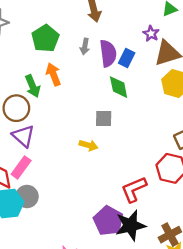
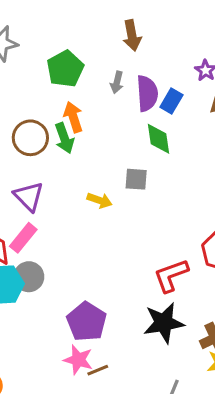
green arrow: (33, 86) -> (64, 138), moved
brown circle: (16, 108) -> (30, 138), moved
yellow arrow: (88, 145) -> (99, 200), moved
purple pentagon: (108, 221) -> (87, 322), moved

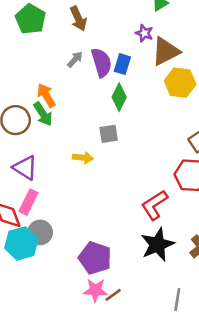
green pentagon: (65, 69) -> (30, 19), moved
gray arrow: (117, 82) -> (75, 59), turned -138
green diamond: (159, 139) -> (119, 97), turned 48

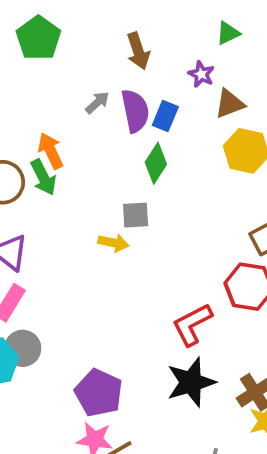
brown arrow: (78, 19) -> (138, 51), moved
brown triangle: (166, 51) -> (230, 104), size x0.7
yellow arrow: (83, 158) -> (113, 243), moved

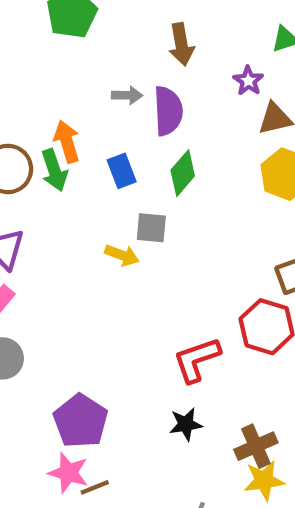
gray arrow: (97, 103) -> (127, 95), turned 35
blue rectangle: (165, 116) -> (122, 171), moved, turned -52
black star: (191, 382) -> (186, 424), size x0.6

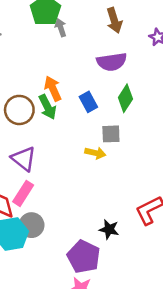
gray arrow: (127, 95) -> (61, 28), moved, turned -102
purple semicircle: (168, 111) -> (112, 62), turned 92
black star: (186, 424) -> (109, 229), moved, turned 30

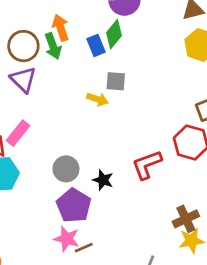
green diamond: (125, 98) -> (114, 34), moved
purple triangle: (24, 159) -> (23, 80), moved
gray circle: (32, 225) -> (66, 169), moved

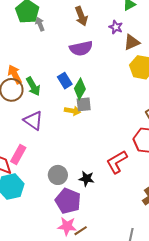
orange arrow: (61, 28) -> (15, 74), moved
green diamond: (114, 34) -> (80, 89), moved
purple triangle: (23, 80) -> (33, 121), moved
yellow arrow: (97, 99) -> (72, 111), moved

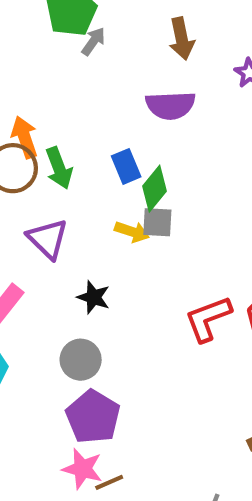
gray arrow: (40, 24) -> (93, 41), turned 48
red L-shape: (117, 162) -> (208, 319), moved
black star: (87, 179) -> (94, 297), moved

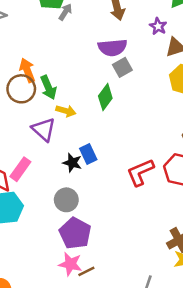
blue rectangle: (126, 166) -> (88, 154), moved
gray square: (157, 222) -> (122, 67), moved, turned -30
yellow arrow: (132, 232) -> (66, 111), moved

